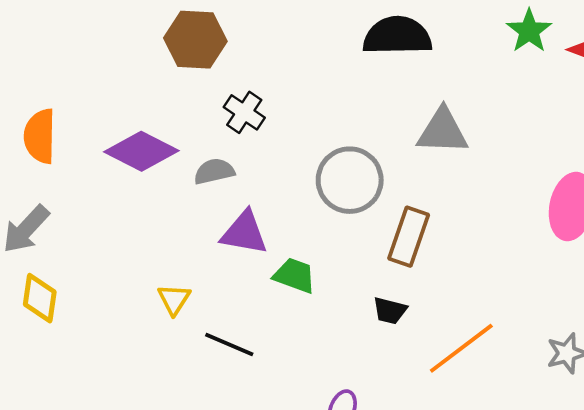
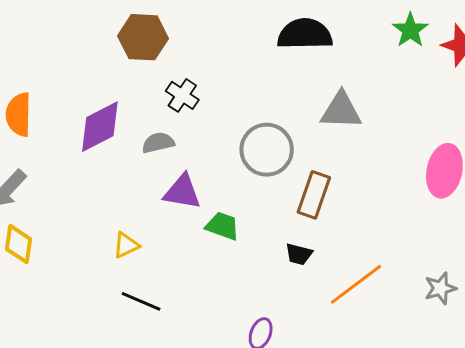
purple diamond: (141, 151) -> (100, 127), turned -54
yellow triangle: (174, 299) -> (126, 245), turned 32
black line: (229, 344) -> (141, 301), moved

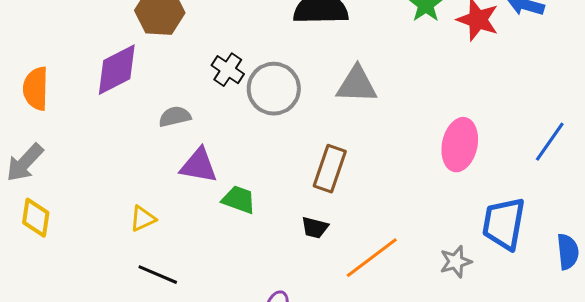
black cross: (182, 95) -> (228, 70), moved
purple diamond: (100, 127) -> (117, 70), moved
gray circle: (267, 150) -> (274, 89), moved

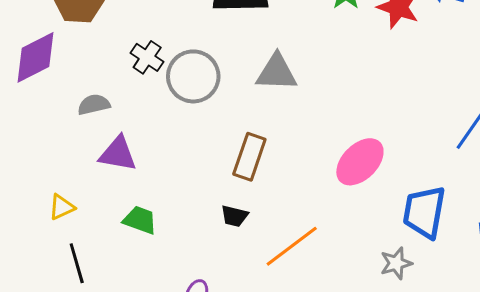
pink ellipse: (460, 145) -> (360, 162), moved, turned 33
green trapezoid: (239, 200) -> (140, 220), moved
gray star: (456, 262) -> (396, 263), moved
black line: (158, 275) -> (77, 263), turned 51

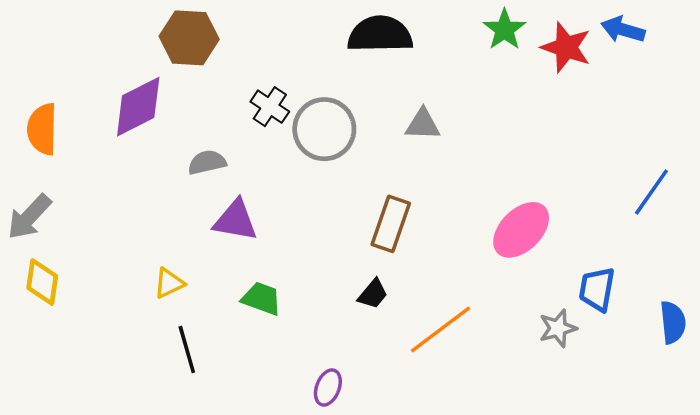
gray triangle: (277, 72) -> (423, 124), size x0.7
blue trapezoid: (424, 212) -> (597, 289), size x0.7
black trapezoid: (234, 216) -> (373, 294), turned -64
gray star: (396, 263) -> (558, 328), moved

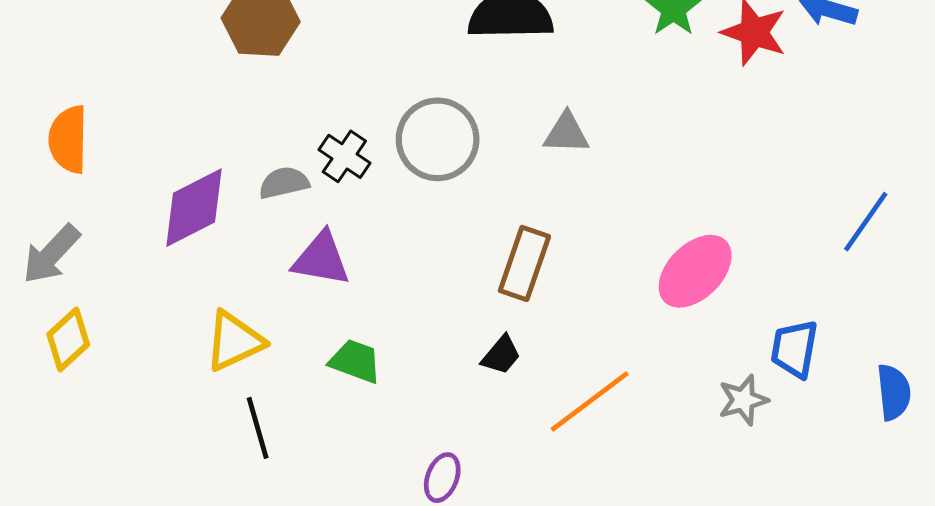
purple diamond: (138, 107) -> (194, 208), moved
black cross: (270, 107) -> (344, 156), moved
yellow diamond: (42, 282) -> (68, 340), turned 39
yellow triangle: (169, 283) -> (234, 341), size x1.5

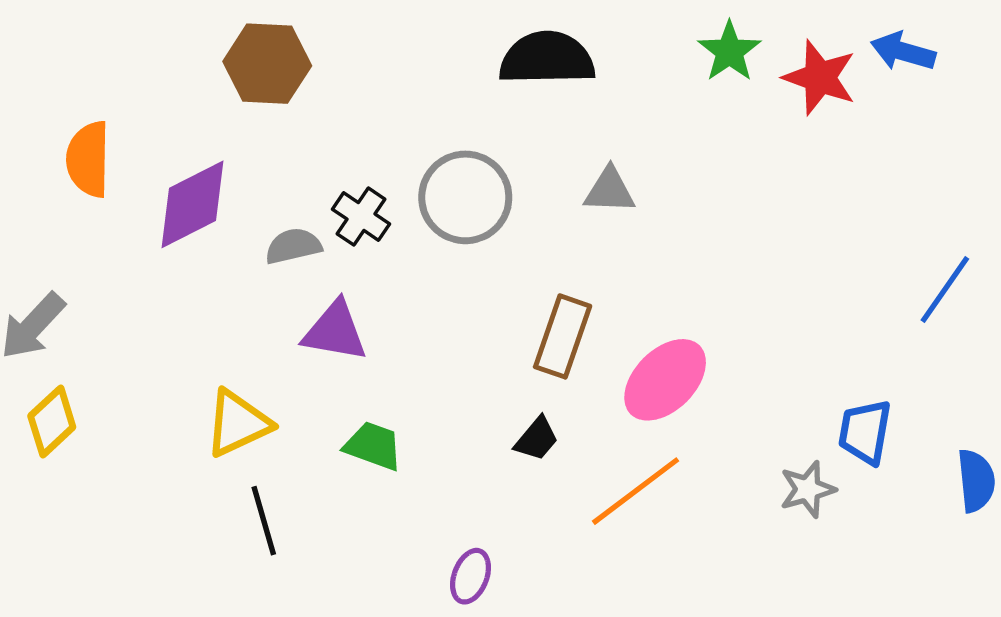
orange semicircle: (68, 139) -> (88, 159), moved
purple diamond: (194, 208) -> (193, 204), moved
pink ellipse: (695, 271) -> (665, 380), moved

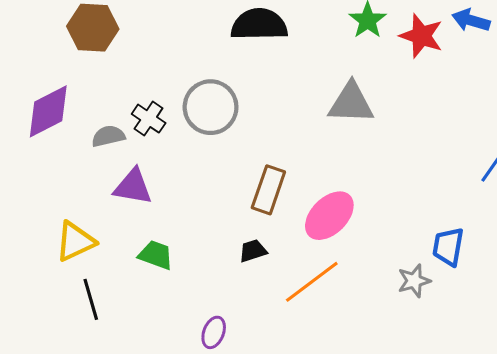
gray triangle: (610, 190) -> (351, 103), moved, size x1.5
black trapezoid: (537, 439) -> (253, 251), turned -148

